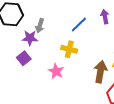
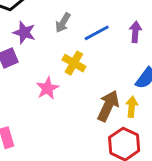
gray arrow: (40, 26) -> (63, 23), moved

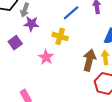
gray arrow: (63, 23) -> (25, 10), moved
purple star: (24, 33) -> (31, 24), moved

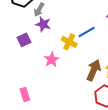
blue line: (71, 13) -> (87, 32), moved

